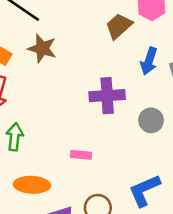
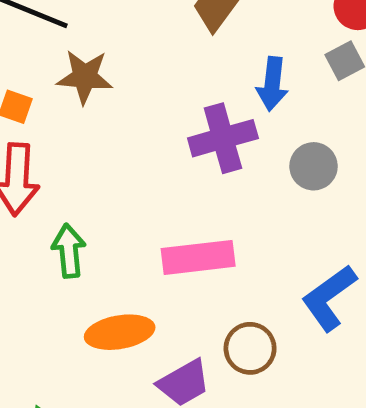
blue arrow: (149, 61) -> (272, 84), moved
pink rectangle: (81, 155) -> (198, 257), size x1.8

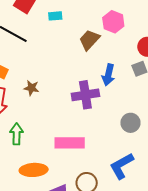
brown star: (85, 77) -> (31, 88), moved, size x0.7
gray circle: (314, 166) -> (130, 123), moved

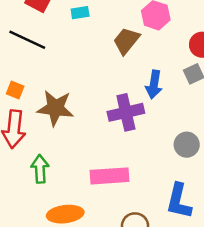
brown star: (31, 88) -> (55, 108), size x1.8
blue L-shape: (122, 166) -> (179, 201), turned -44

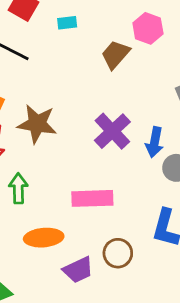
blue arrow: (154, 84) -> (154, 142), moved
purple cross: (126, 112) -> (112, 131), turned -32

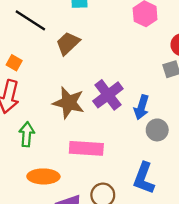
brown trapezoid: (115, 55) -> (68, 43), moved
brown star: (37, 124) -> (69, 103), moved

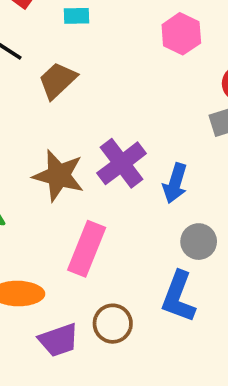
gray circle: (157, 130) -> (199, 242), moved
pink rectangle: (86, 148) -> (87, 249), turned -72

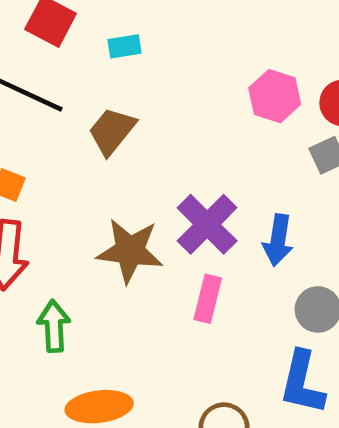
pink hexagon: (181, 34) -> (275, 96), moved
pink rectangle: (87, 249) -> (208, 299), moved, size x0.7

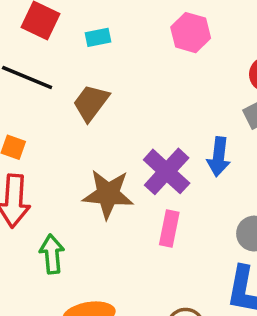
pink hexagon: (275, 96) -> (191, 33), moved
blue arrow: (278, 240) -> (219, 157), moved

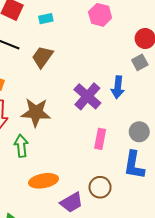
brown star: (108, 194) -> (36, 112), moved
pink rectangle: (169, 229) -> (100, 139), moved

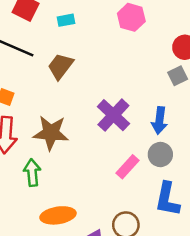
blue arrow: (118, 87) -> (159, 121), moved
gray circle: (139, 132) -> (160, 155), moved
pink rectangle: (100, 139) -> (128, 167), turned 30

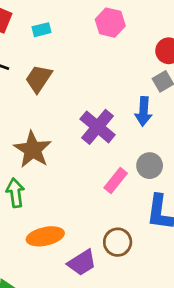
blue arrow: (159, 121) -> (143, 111), moved
brown star: (51, 133) -> (33, 150), turned 30

